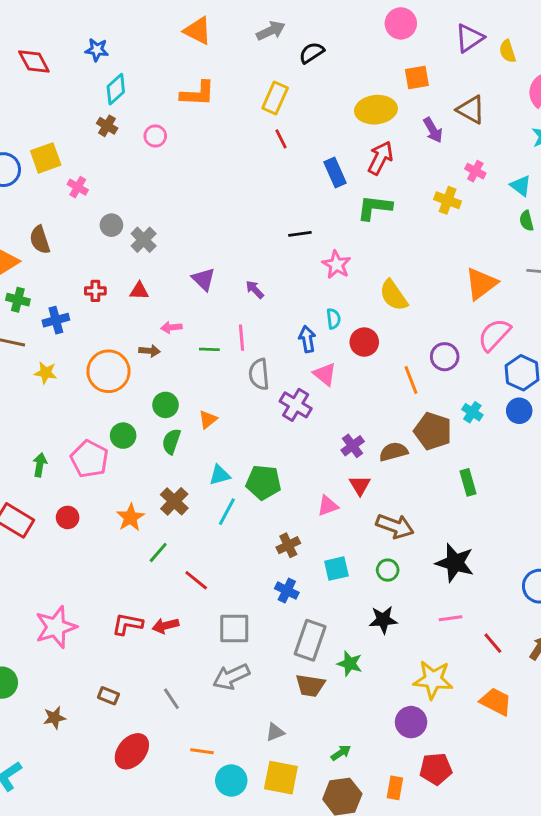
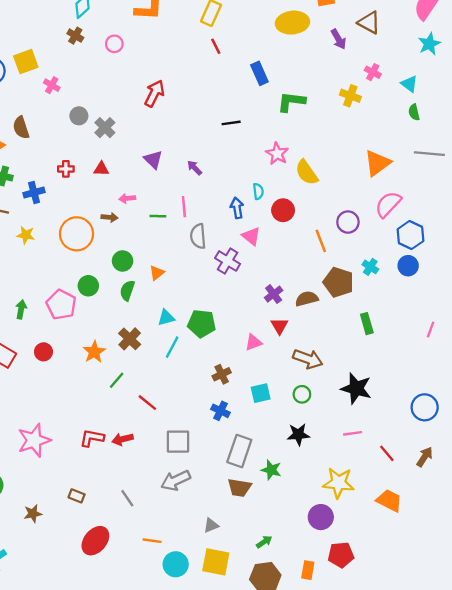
red arrow: (380, 158) -> (154, 93), moved
pink star: (336, 265) -> (277, 154), moved

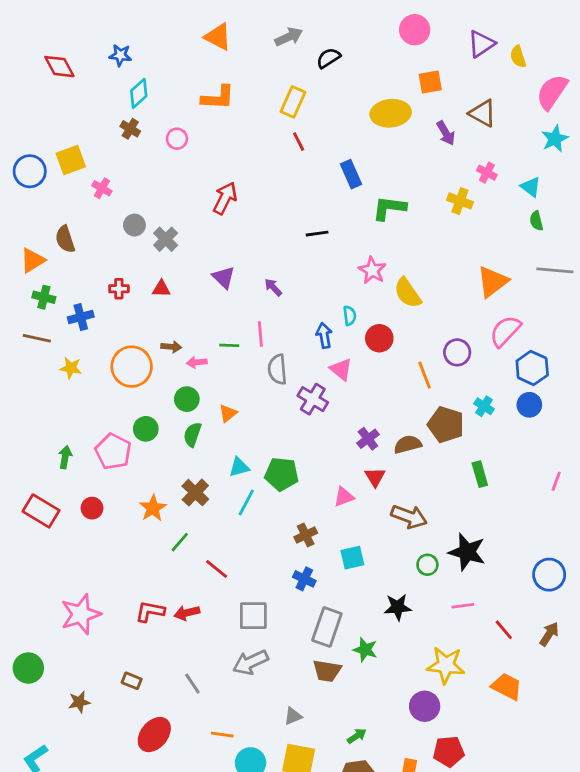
pink arrow: (127, 198) -> (197, 362), moved
green circle: (302, 394) -> (427, 565), moved

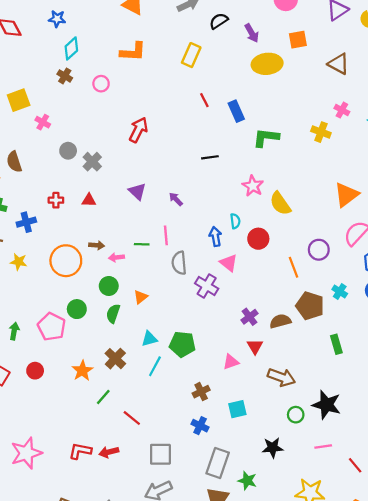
purple arrow: (446, 133) -> (252, 33), moved
red line: (299, 142) -> (204, 100), moved

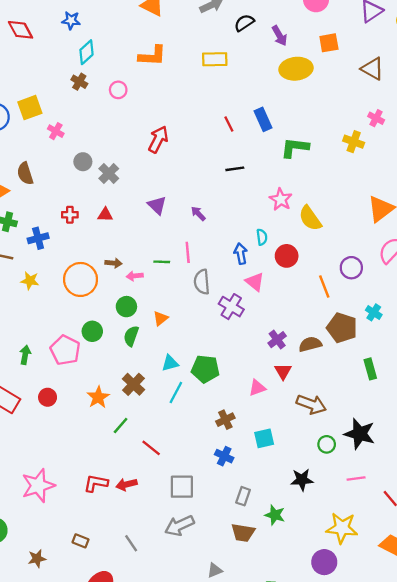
yellow rectangle: (191, 55) -> (215, 59), turned 65
red line: (204, 100) -> (229, 124), moved
gray rectangle: (218, 463) -> (243, 496), size x0.6

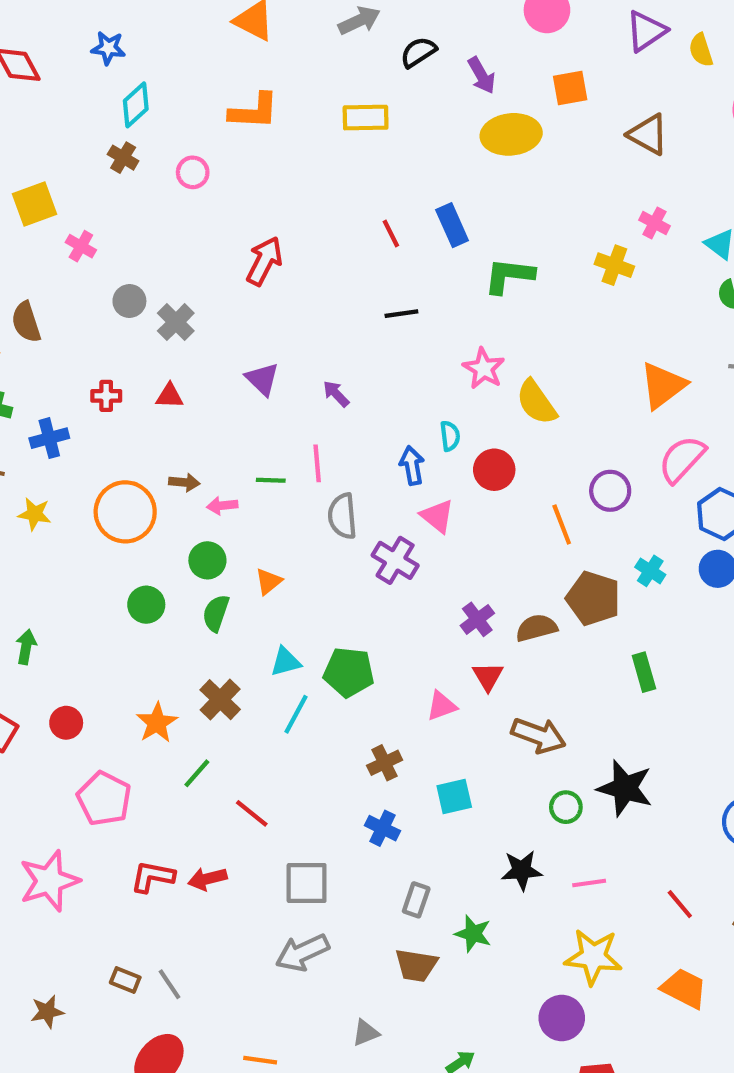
pink pentagon: (65, 350) -> (104, 799), moved
pink line: (356, 478) -> (589, 883), moved
gray line: (131, 543) -> (169, 984), moved

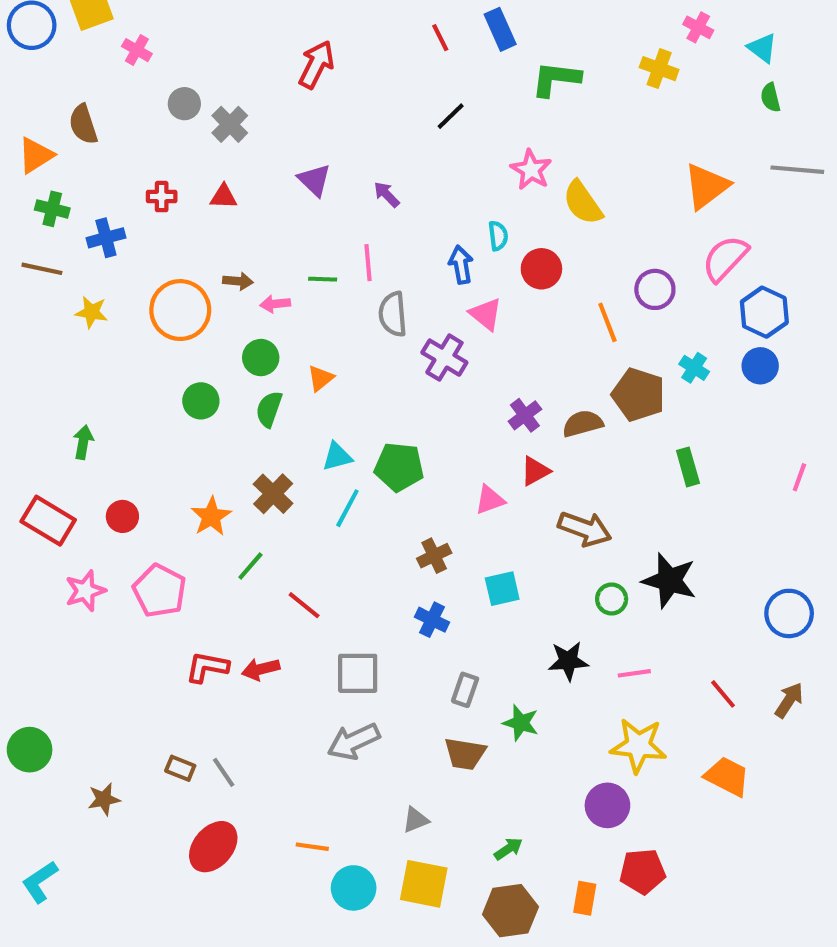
black line: (401, 314) -> (451, 116), turned -36
red triangle: (488, 676) -> (535, 471), turned 32
pink star: (49, 881) -> (85, 591), moved, size x0.7

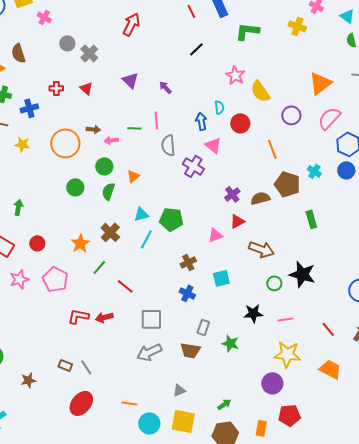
red triangle: (224, 197) -> (86, 88), turned 40
purple circle: (655, 289) -> (291, 115), moved
brown trapezoid: (465, 754) -> (190, 350), moved

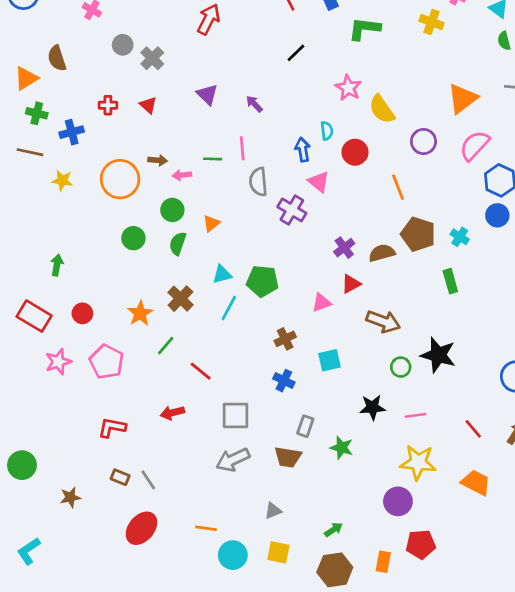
cyan cross: (314, 171) -> (460, 237), moved
red L-shape: (78, 316) -> (112, 428), moved
yellow square: (183, 421) -> (278, 552), size x0.7

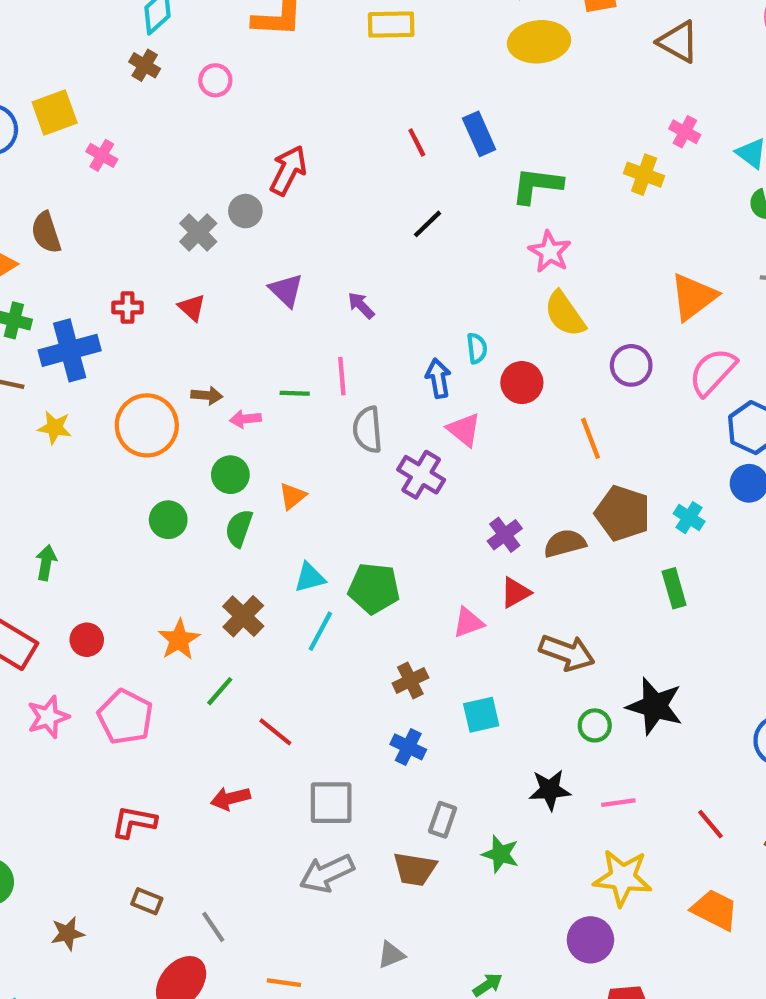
gray circle: (123, 45) -> (245, 211), moved
pink star: (348, 88) -> (550, 252), moved
blue cross: (72, 132) -> (70, 350), size x1.5
gray line: (148, 480) -> (213, 927), moved

